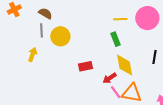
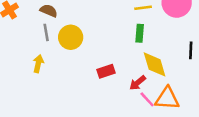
green rectangle: (115, 39) -> (140, 33), turned 32

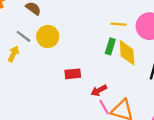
gray line: (46, 32) -> (23, 36), moved, turned -56
yellow diamond: (155, 64) -> (127, 53), moved

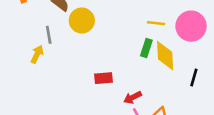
gray line: (23, 36) -> (49, 35), turned 42
yellow circle: (48, 36) -> (82, 21), moved

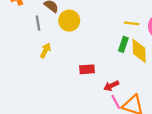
gray line: (49, 35) -> (38, 23), moved
yellow arrow: (37, 54) -> (45, 51), moved

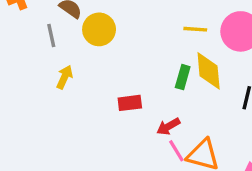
green rectangle: (123, 44) -> (183, 77), moved

